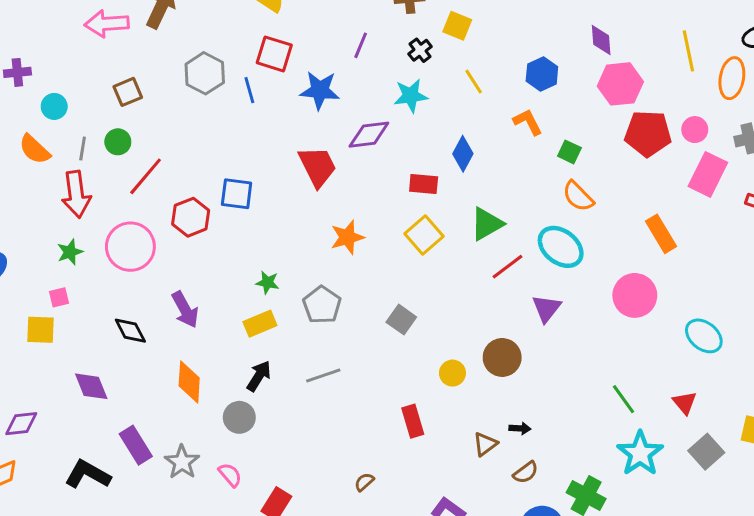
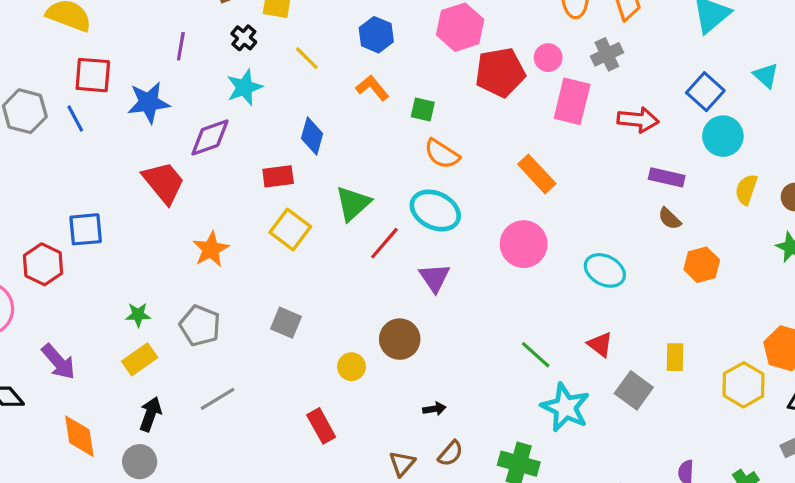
brown triangle: (485, 444) -> (402, 464), moved

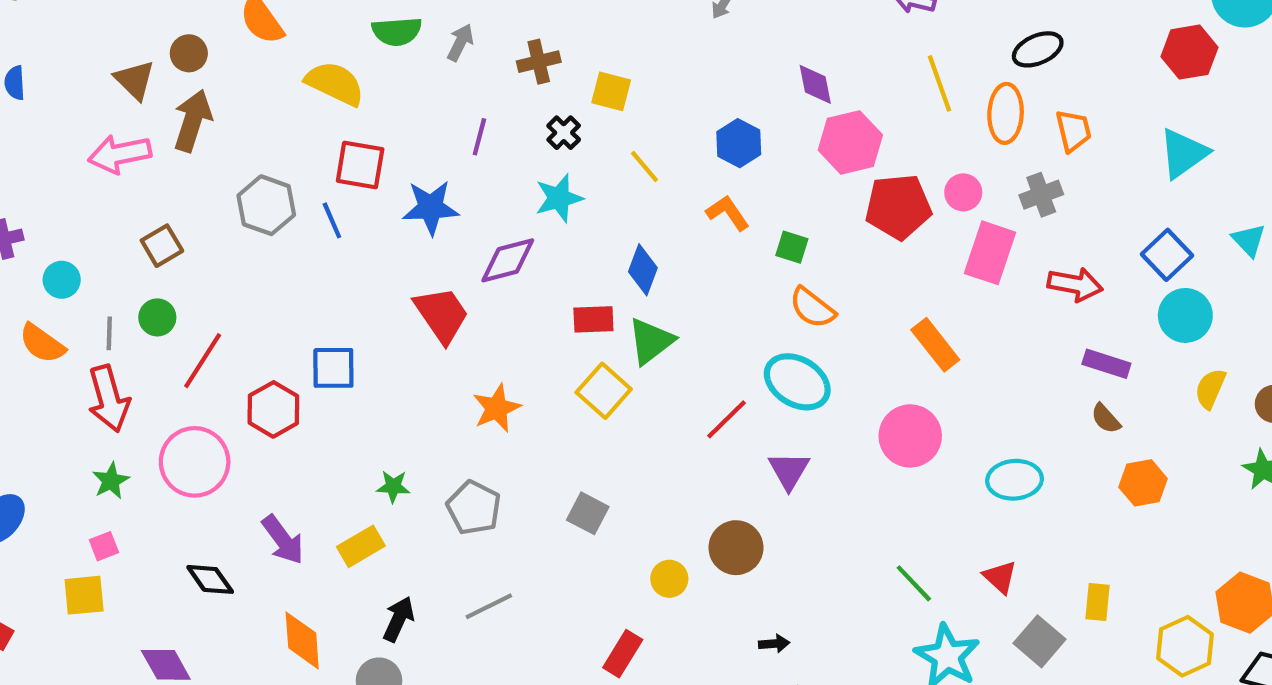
green triangle: (353, 203) -> (651, 341), moved
cyan ellipse: (605, 270) -> (1015, 480), turned -36
yellow rectangle: (140, 359) -> (361, 546), moved
red rectangle: (321, 426) -> (623, 654), turned 56

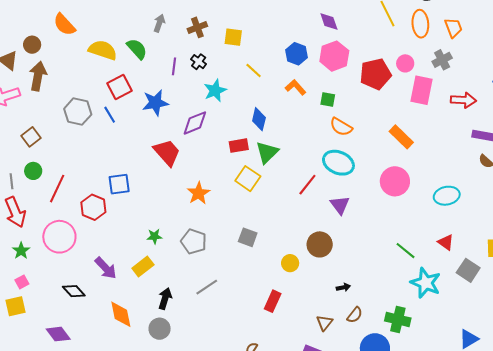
green semicircle: (397, 31) -> (137, 49), moved, turned -120
black cross: (564, 133) -> (199, 62), moved
pink hexagon: (850, 142) -> (334, 56), moved
red square: (360, 165) -> (119, 87), turned -30

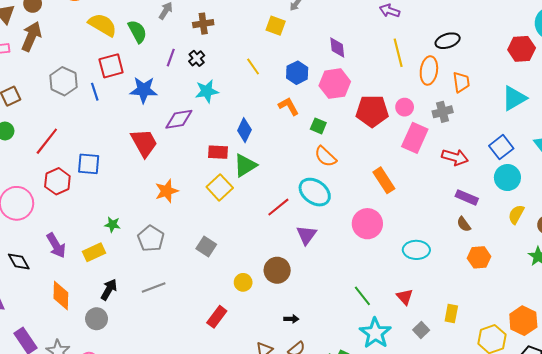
yellow square: (233, 37) -> (276, 26), moved
yellow line: (254, 70) -> (253, 66), moved
red line: (57, 189) -> (47, 141), moved
gray square: (468, 270) -> (421, 330), size x0.7

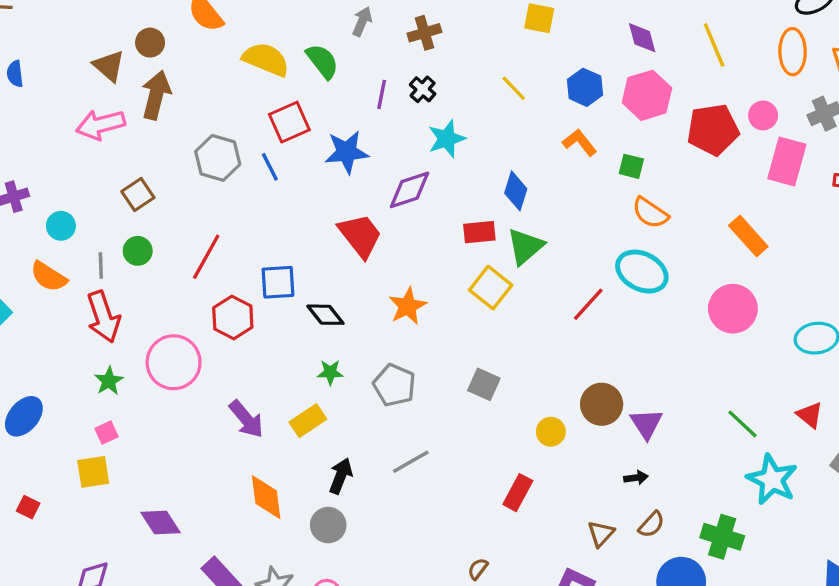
yellow line: (398, 53) -> (714, 45), moved
purple triangle: (307, 235) -> (646, 424), moved
black diamond: (19, 261) -> (325, 315), moved

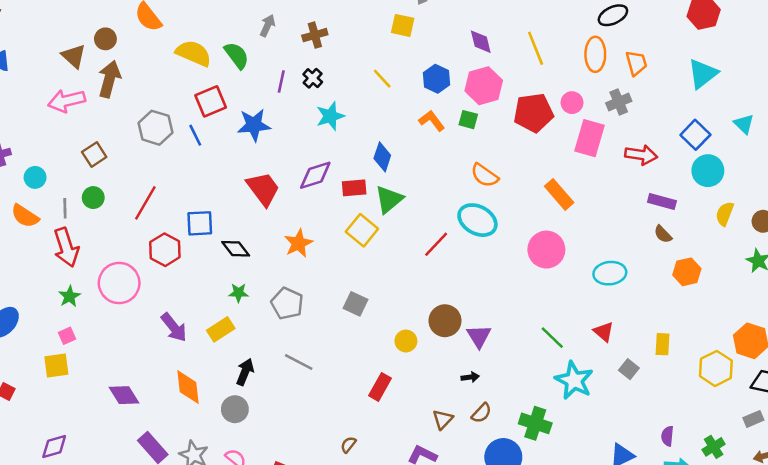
green square: (631, 166) -> (468, 120), moved
purple diamond: (409, 190) -> (315, 175), moved
gray line: (411, 462) -> (299, 362), turned 56
purple diamond: (160, 523) -> (124, 395), moved

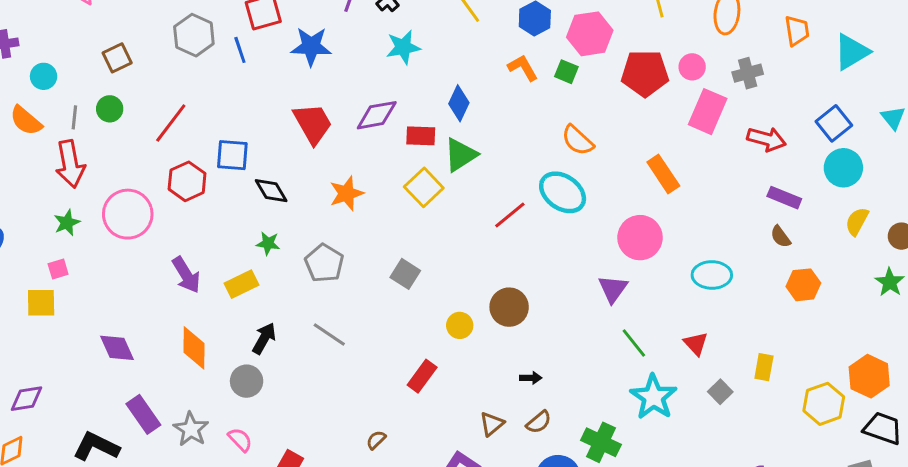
orange trapezoid: (636, 63) -> (797, 31), moved
purple triangle: (479, 336) -> (613, 289), moved

